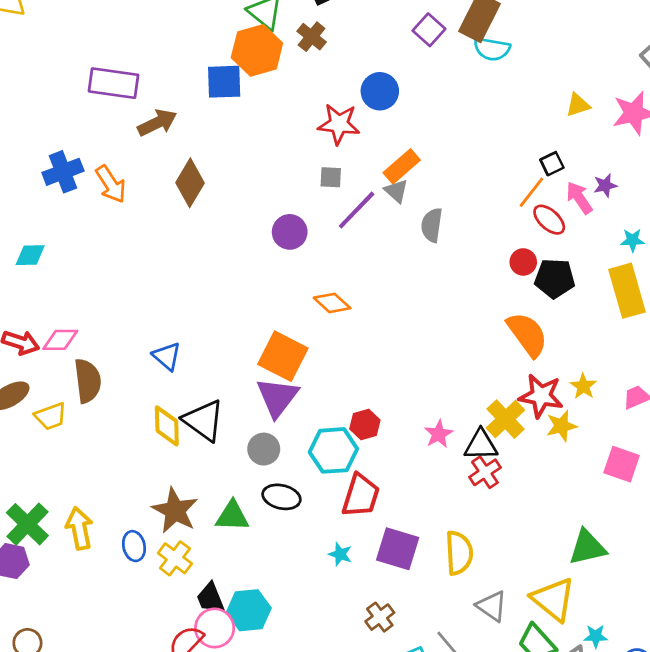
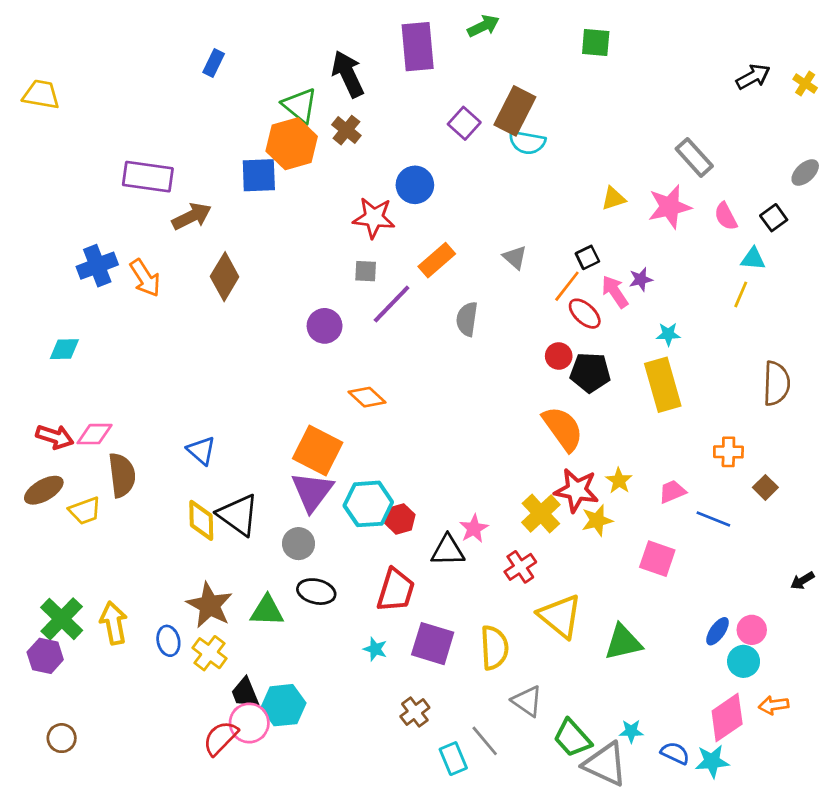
gray triangle: (396, 191) -> (515, 257), moved
black triangle: (481, 445) -> (448, 550), moved
cyan hexagon: (333, 450) -> (368, 504), moved
yellow triangle: (553, 599) -> (560, 616), moved

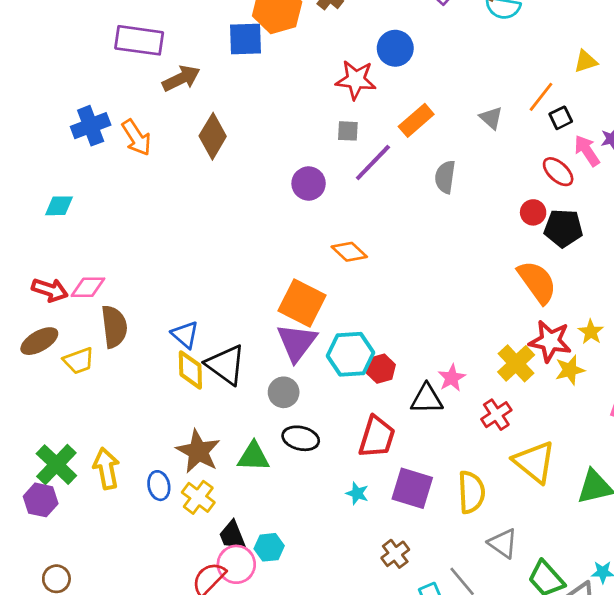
orange line: (567, 286) -> (541, 97), moved
blue triangle: (201, 450) -> (185, 335), moved
cyan hexagon: (283, 705) -> (269, 547), size x0.7

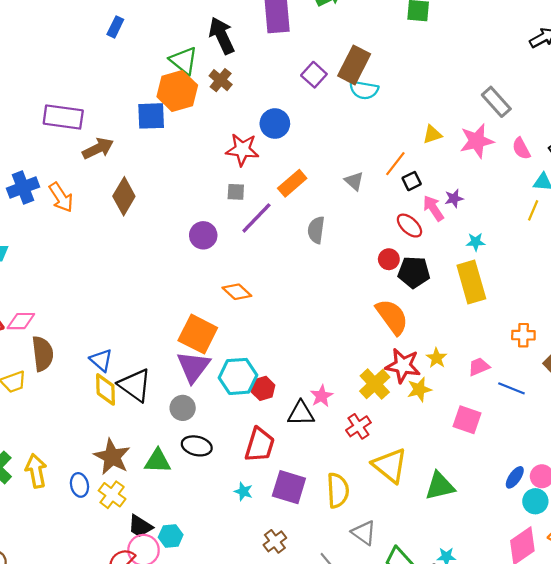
black trapezoid: (232, 535) -> (140, 526), turned -36

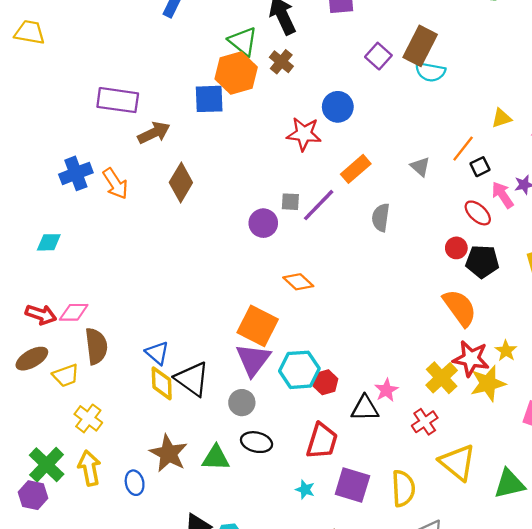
gray square: (236, 192) -> (290, 202), moved
yellow star: (419, 389) -> (488, 383), size x1.4
yellow cross: (112, 495) -> (88, 418), moved

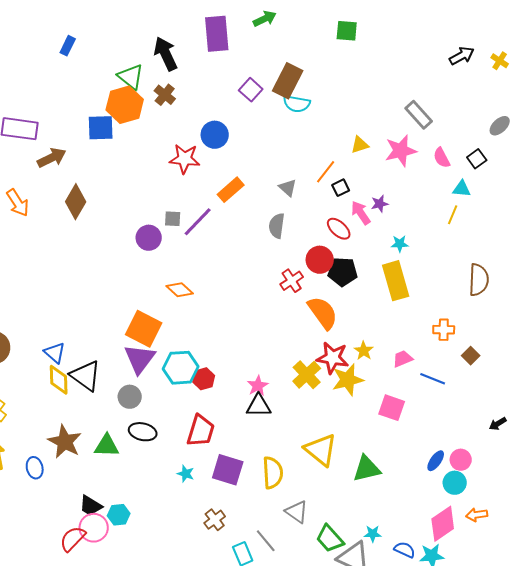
gray semicircle: (381, 217) -> (277, 226), moved
red circle: (456, 248) -> (320, 260), size x1.4
black triangle: (365, 408) -> (259, 406), moved
red cross: (425, 422) -> (292, 281), moved

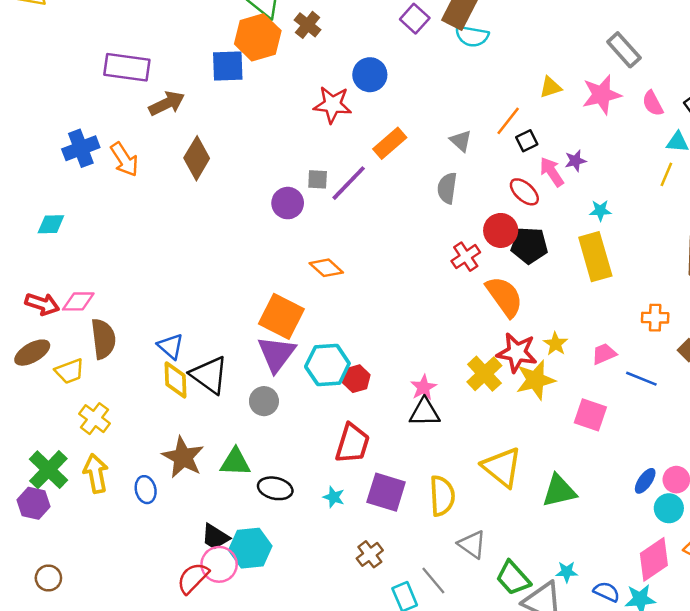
black ellipse: (143, 432) -> (275, 488), moved
cyan hexagon: (119, 515) -> (250, 548), size x1.5

